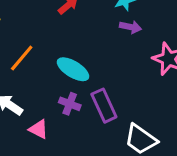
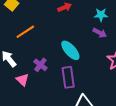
cyan ellipse: (73, 69) -> (70, 50), moved
purple cross: (70, 104) -> (40, 65), moved

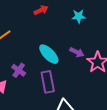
purple arrow: (100, 33) -> (77, 52), moved

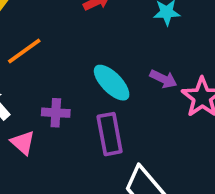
purple cross: (19, 70) -> (56, 113), turned -32

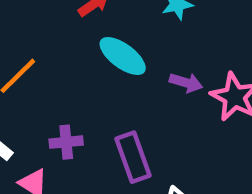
cyan ellipse: (112, 83) -> (123, 56), moved

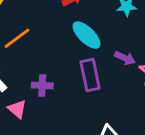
purple rectangle: (133, 157) -> (90, 75), moved

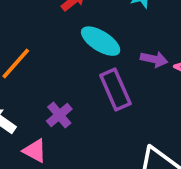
purple cross: (42, 85) -> (59, 115), turned -30

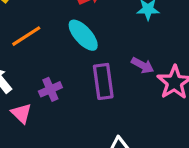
cyan ellipse: (101, 41) -> (83, 35), moved

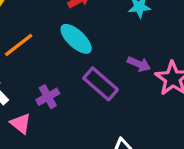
purple rectangle: (103, 81) -> (101, 84), turned -36

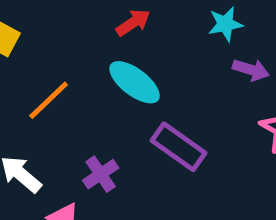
purple arrow: (139, 64) -> (251, 70), moved

